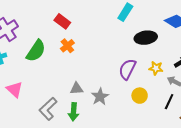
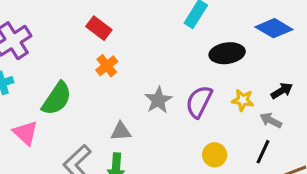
green semicircle: (36, 51) -> (57, 99), moved
yellow circle: (140, 96) -> (215, 155), moved
gray star: (100, 97) -> (158, 100), moved

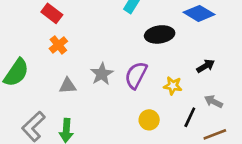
yellow star: (243, 100) -> (173, 86), moved
gray arrow: (271, 120) -> (213, 101), moved
gray triangle: (121, 131) -> (68, 86), moved

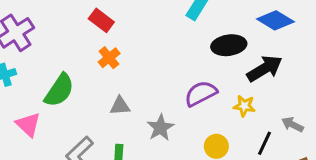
black arrow: (206, 66) -> (265, 69), moved, size x1.6
gray star: (102, 74) -> (160, 128), moved
purple semicircle: (136, 75) -> (201, 93), turned 36

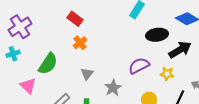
gray triangle: (120, 106) -> (87, 74), turned -48

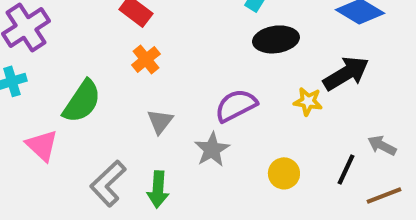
black ellipse: (157, 35) -> (276, 39), moved
purple semicircle: (139, 66) -> (236, 105), moved
yellow star: (167, 74) -> (308, 101), moved

